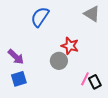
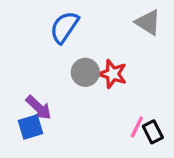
purple arrow: (16, 57) -> (39, 108), moved
gray circle: (59, 61) -> (85, 72), moved

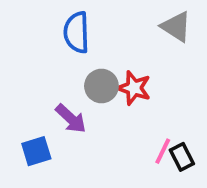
blue semicircle: (64, 27) -> (77, 32), turned -36
purple arrow: (39, 108) -> (71, 119), moved

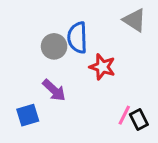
blue semicircle: (77, 32) -> (77, 38), moved
gray circle: (101, 86) -> (54, 46), moved

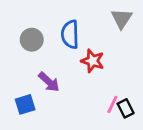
gray triangle: (134, 20) -> (122, 19), turned 30
gray circle: (54, 46) -> (32, 40), moved

